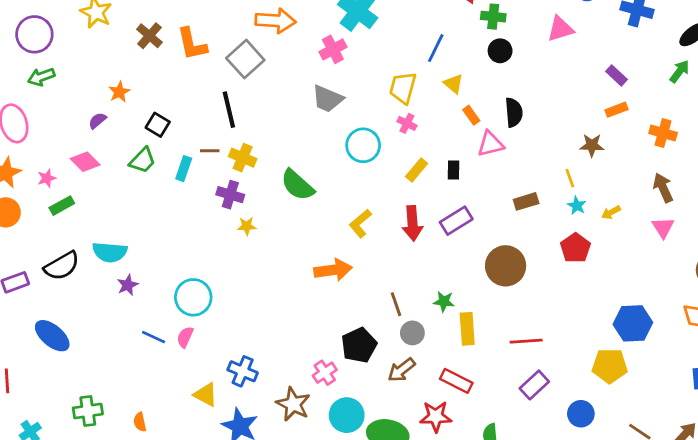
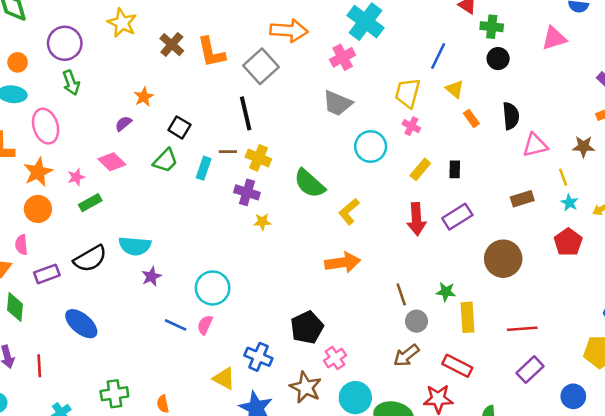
green arrow: (41, 77) -> (71, 83), turned -90
pink triangle: (490, 144) -> (535, 145), moved
yellow L-shape: (360, 223) -> (349, 212), moved
black pentagon: (359, 345) -> (307, 327), moved

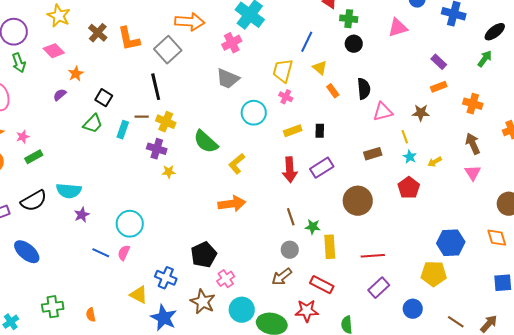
pink diamond: (112, 162) -> (54, 51), moved
yellow rectangle: (420, 169) -> (293, 131), turned 30
brown line: (401, 294) -> (291, 217), moved

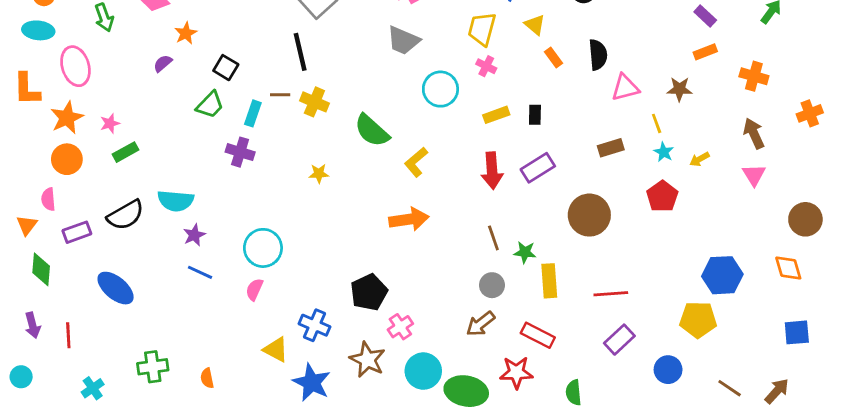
purple cross: (157, 149) -> (240, 152), moved
blue line: (101, 253) -> (200, 272), moved

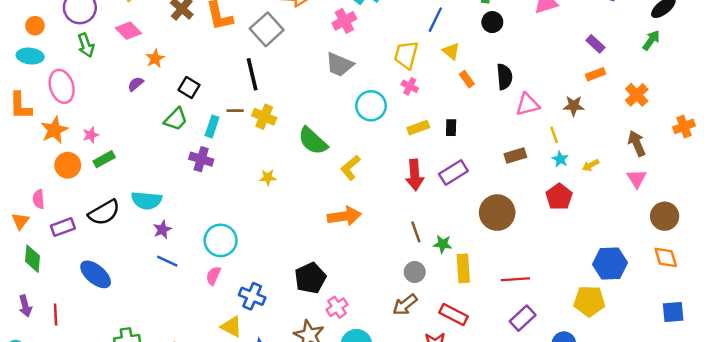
orange cross: (754, 76) -> (637, 95), turned 30
orange circle: (67, 159) -> (68, 165), moved
brown circle: (805, 219) -> (665, 216), moved
blue cross: (314, 325) -> (252, 296), moved

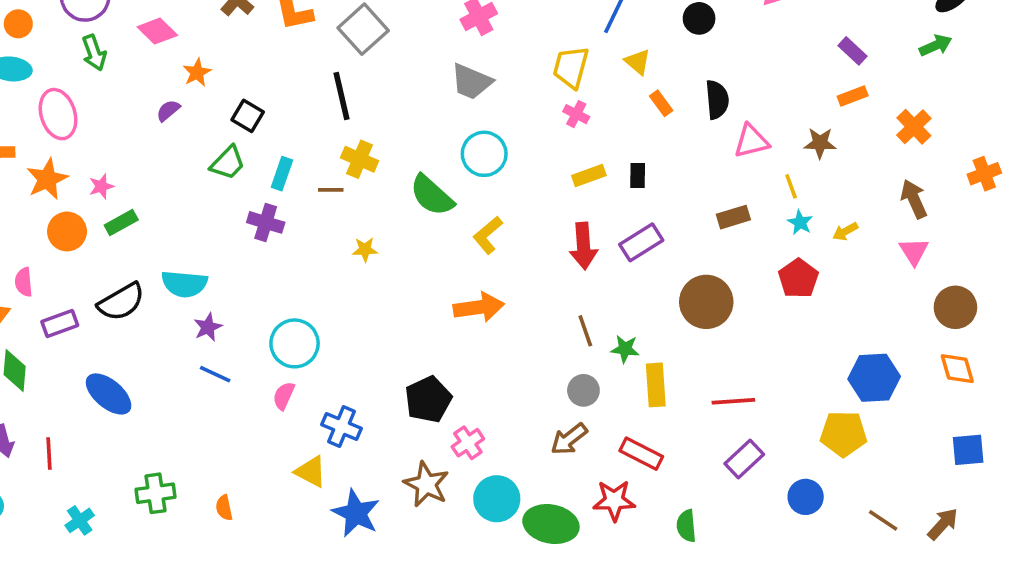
green arrow: (651, 40) -> (936, 45), turned 30
cyan circle: (371, 106) -> (484, 154), moved
brown line: (235, 111) -> (331, 190), moved

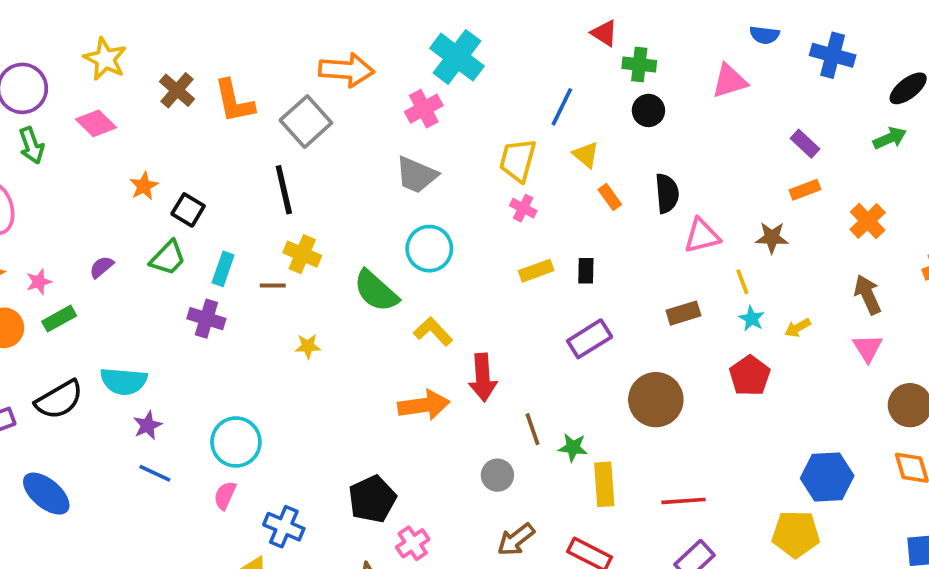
orange star: (197, 73) -> (144, 186), moved
purple semicircle: (168, 110) -> (102, 267), moved
yellow L-shape: (488, 235) -> (433, 331), turned 87
red arrow: (583, 246) -> (483, 378), moved
gray circle: (583, 390) -> (497, 475), moved

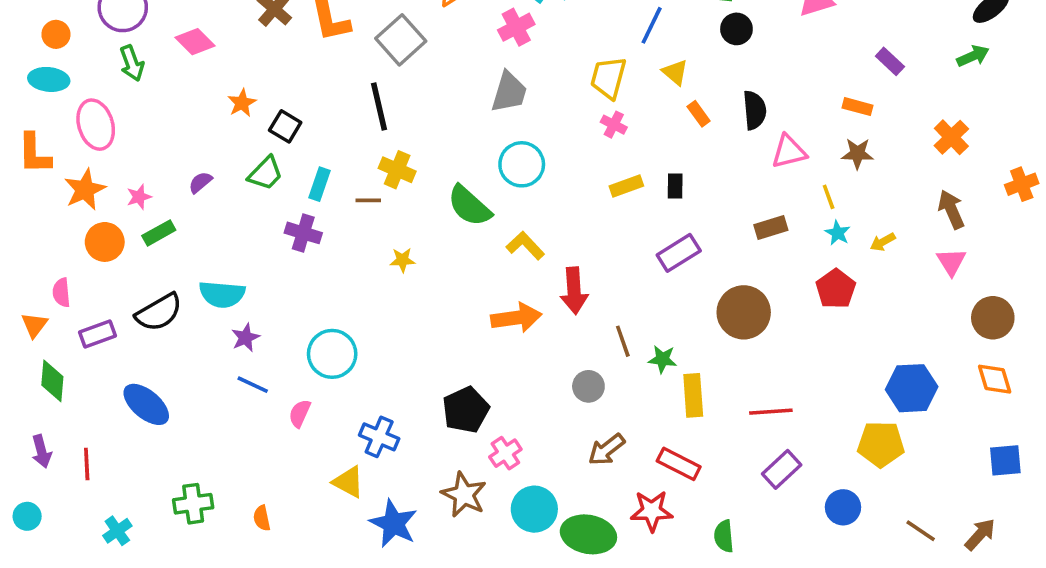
gray trapezoid: (416, 175) -> (509, 92), turned -96
orange rectangle: (805, 190) -> (857, 107), moved, turned 36
pink semicircle: (225, 495) -> (300, 413), moved

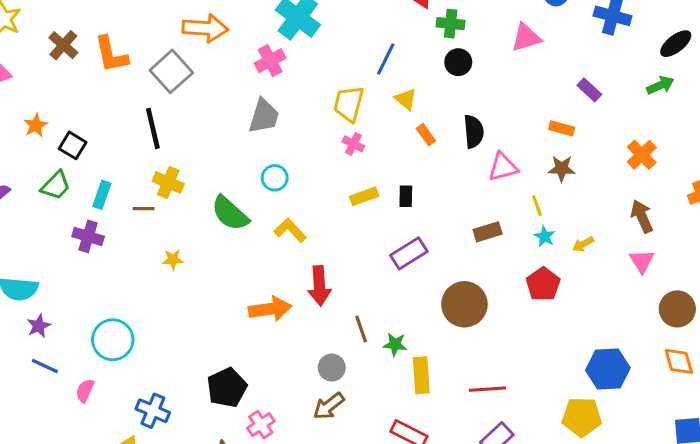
cyan circle: (522, 164) -> (275, 178), size x0.7
yellow L-shape: (525, 246) -> (290, 230), moved
brown arrow: (607, 450) -> (329, 406), moved

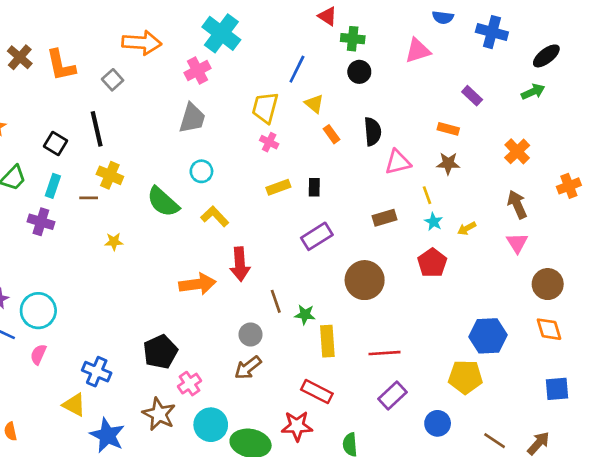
gray square: (171, 71) -> (113, 80), size x0.6
black square: (73, 145) -> (56, 143), moved
cyan circle: (113, 340) -> (38, 311), moved

